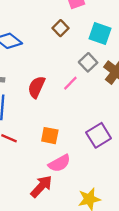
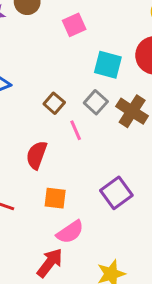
brown square: (60, 28) -> (54, 103), moved
pink line: (70, 83) -> (76, 130), turned -63
red semicircle: (36, 87) -> (37, 155), moved

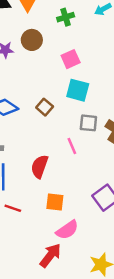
cyan square: (108, 65) -> (78, 90), moved
gray square: (96, 102) -> (88, 123), turned -36
brown square: (54, 103) -> (45, 107), moved

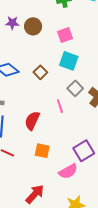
brown circle: (32, 40) -> (33, 26), moved
gray square: (88, 123) -> (75, 88), turned 35
pink semicircle: (67, 230) -> (68, 171), moved

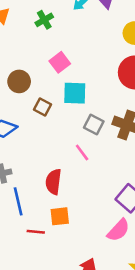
brown circle: (33, 26) -> (19, 81), moved
brown square: (40, 72) -> (43, 107), moved
orange square: (42, 151) -> (60, 216), moved

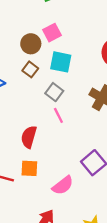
brown circle: (19, 81) -> (31, 44), moved
gray square: (94, 125) -> (54, 92), moved
pink semicircle: (118, 230) -> (63, 185), moved

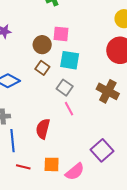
pink square: (52, 33) -> (61, 34), turned 35
orange square: (29, 168) -> (52, 164), moved

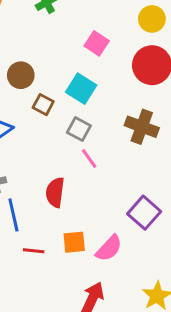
pink square: (61, 34) -> (97, 43), moved, turned 35
brown circle: (42, 45) -> (21, 75), moved
cyan square: (70, 60) -> (81, 89), turned 30

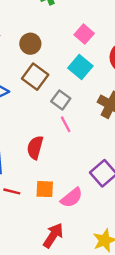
brown circle: (21, 75) -> (30, 44), moved
cyan square: (81, 89) -> (80, 67), moved
brown square: (43, 105) -> (35, 77), size x1.5

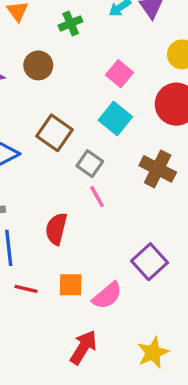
brown circle: (30, 44) -> (38, 65), moved

